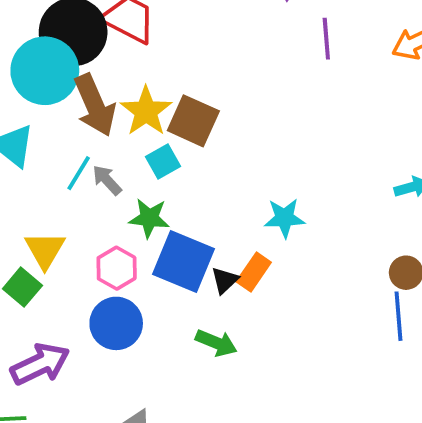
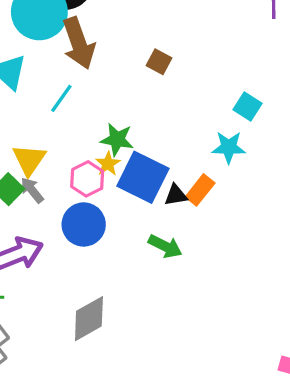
yellow star: (146, 111) -> (108, 164), moved, size x0.6
brown square: (193, 121) -> (159, 62), size x0.6
cyan square: (163, 161) -> (248, 107), moved, turned -32
gray arrow: (107, 180) -> (32, 190), moved
black triangle: (225, 280) -> (176, 195), turned 30

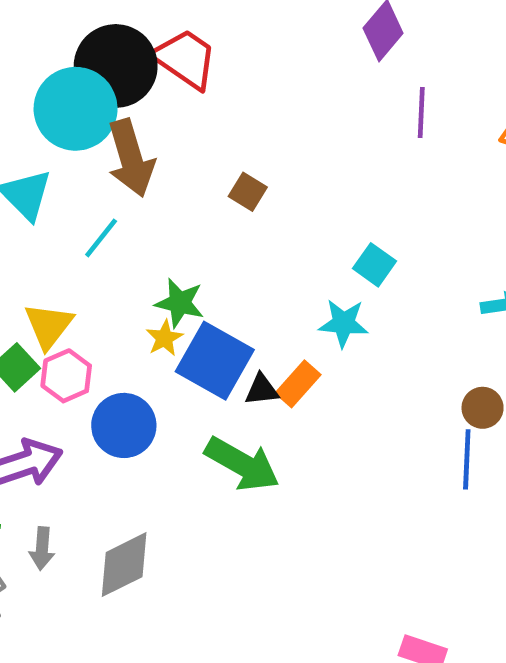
pink hexagon: (87, 179) -> (66, 376), moved
gray arrow: (32, 190) -> (42, 548), moved, turned -140
green arrow: (165, 246) -> (242, 464), size x1.5

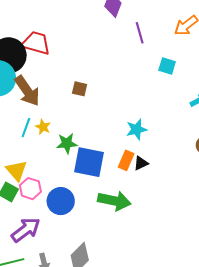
cyan square: (375, 265) -> (167, 66), moved
yellow star: (164, 338) -> (43, 127), moved
black triangle: (262, 390) -> (141, 163), moved

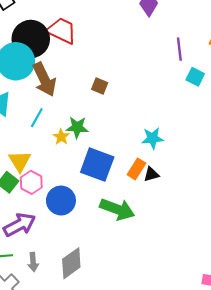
purple line: (140, 33) -> (179, 49), moved
yellow star: (43, 127) -> (61, 137), moved
green star: (67, 143) -> (77, 127), moved

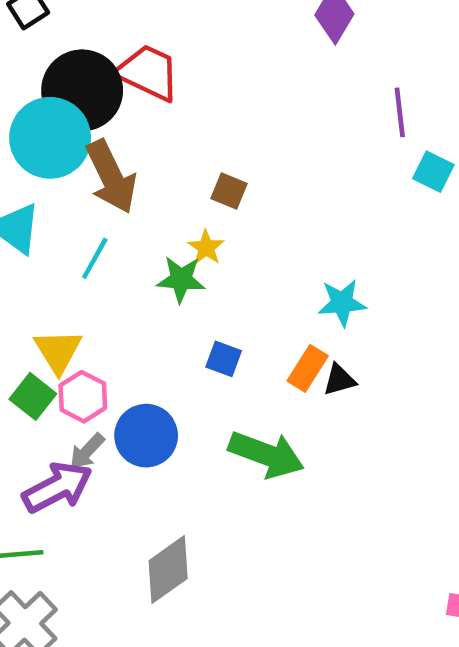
yellow star: (61, 137) -> (206, 248), moved
blue square: (97, 165) -> (224, 359), size x0.5
gray arrow: (33, 262) -> (87, 451), moved, turned 48

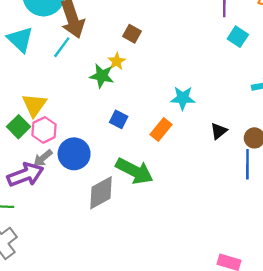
cyan line: (95, 258) -> (62, 47), moved
black triangle: (339, 380) -> (219, 131), moved, turned -30
gray diamond: (168, 570) -> (101, 193), moved

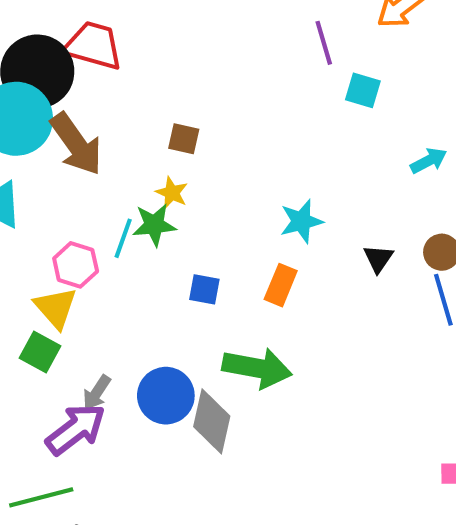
cyan line: (62, 47) -> (123, 238), moved
pink hexagon: (44, 130) -> (76, 265), moved
blue circle: (74, 154) -> (166, 396), moved
gray diamond: (101, 193) -> (212, 421), turned -32

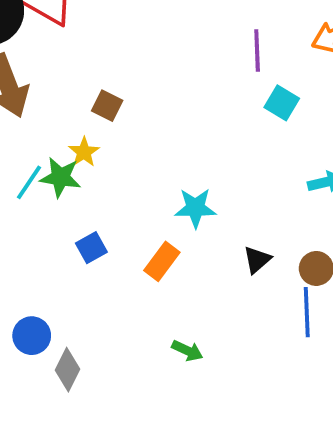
blue square: (204, 289) -> (91, 248), turned 36
green arrow: (257, 368) -> (187, 351), moved, size x0.5
blue circle: (166, 396) -> (32, 336), size x0.7
gray diamond: (212, 421) -> (68, 370), size x0.7

